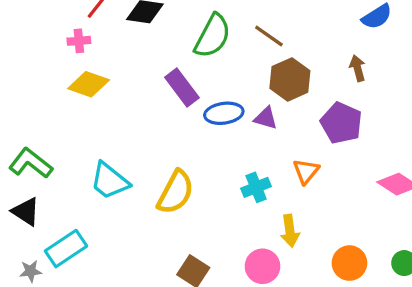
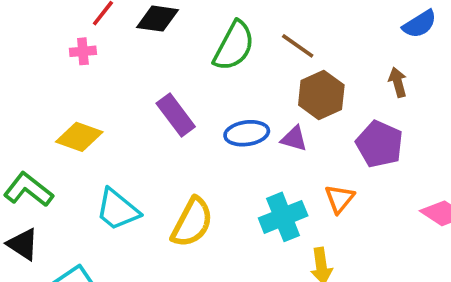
yellow diamond: (89, 84) -> (79, 137), moved
purple rectangle: (182, 88) -> (176, 115), moved
cyan cross: (256, 187) -> (283, 217), size x1.4

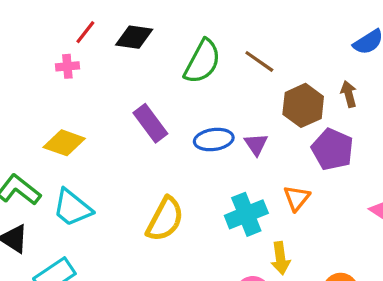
brown hexagon: (321, 95) -> (303, 105), moved
purple triangle: (294, 139) -> (256, 144), turned 40
cyan trapezoid: (117, 210) -> (72, 208), moved

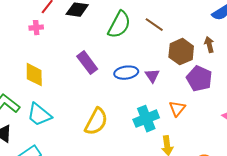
yellow diamond: (64, 143) -> (34, 75), turned 70

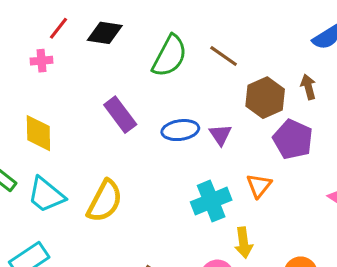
yellow semicircle: (96, 122) -> (105, 201), moved

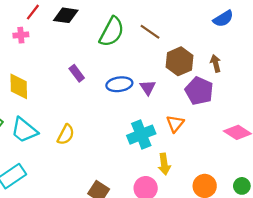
brown arrow: (308, 87) -> (216, 63), moved
purple rectangle: (120, 115) -> (77, 73), size x0.7
yellow semicircle: (105, 201) -> (66, 135), size x0.7

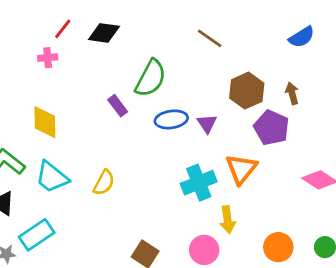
green semicircle: (112, 32) -> (151, 78), moved
brown line: (150, 32) -> (210, 38), moved
orange triangle: (175, 124) -> (241, 169), size x1.4

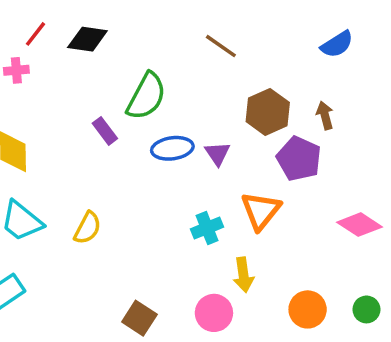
cyan cross: (199, 183) -> (207, 228), size x0.7

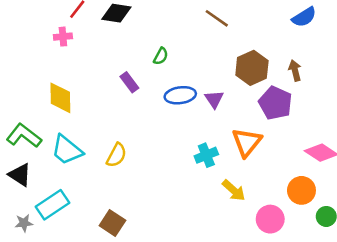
green semicircle: (146, 96) -> (161, 56), size x0.5
yellow arrow: (243, 275) -> (234, 190), turned -40
orange circle: (308, 309) -> (301, 190), moved
pink circle: (214, 313) -> (270, 219), moved
brown square: (139, 318) -> (112, 223), moved

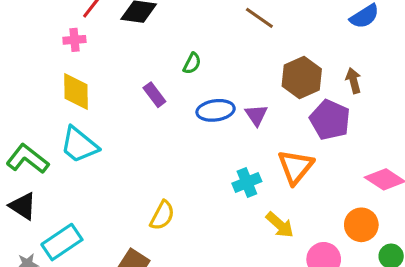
yellow diamond: (60, 98) -> (76, 92), moved
cyan trapezoid: (67, 150) -> (79, 145), moved
yellow semicircle: (116, 155) -> (162, 215), moved

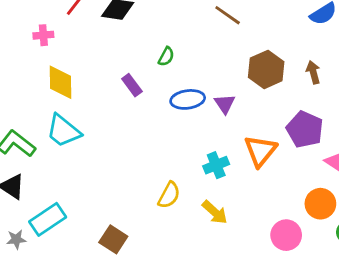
pink cross: (74, 40) -> (43, 35), moved
purple pentagon: (330, 120) -> (305, 129), moved
yellow semicircle: (162, 215) -> (169, 195), moved
yellow arrow: (280, 225) -> (215, 212), moved

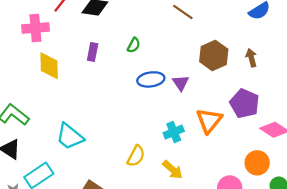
pink cross: (43, 35) -> (35, 28), size x1.6
purple rectangle: (132, 85) -> (93, 52), moved, turned 48
cyan trapezoid: (63, 131) -> (70, 137), moved

